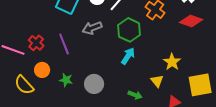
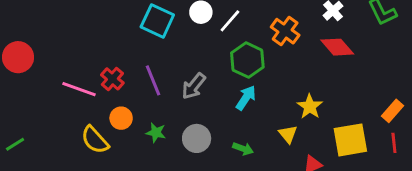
red diamond: (191, 21) -> (337, 47), turned 30
gray arrow: (92, 28) -> (194, 86), moved, turned -30
green arrow: (135, 95) -> (243, 149), moved

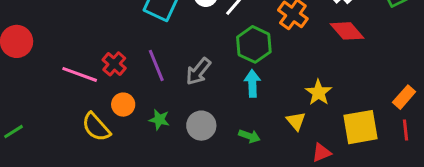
cyan arrow: (246, 98) -> (252, 83), turned -35

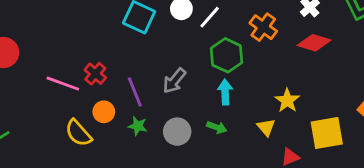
red diamond: (347, 31) -> (314, 43), turned -32
purple line: (156, 65) -> (135, 92), moved
green arrow: (249, 136) -> (217, 127), moved

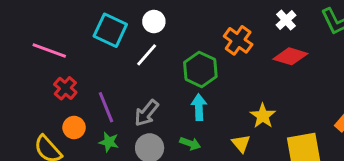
white line: (210, 17) -> (147, 55), moved
gray arrow: (174, 81) -> (147, 113), moved
pink line: (63, 84) -> (49, 51), moved

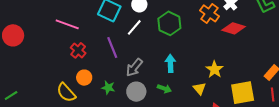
orange cross: (238, 40) -> (209, 13), moved
green hexagon: (200, 69) -> (169, 23), moved
purple line: (106, 107) -> (112, 47), moved

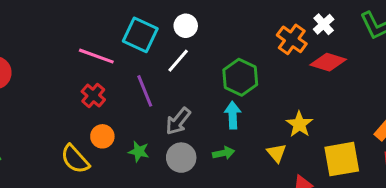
green hexagon: (169, 23) -> (240, 77), moved
pink line: (67, 24) -> (96, 56), moved
green arrow: (164, 89) -> (224, 153), turned -32

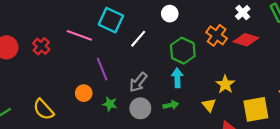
white circle: (186, 26) -> (170, 14), moved
orange cross: (292, 39) -> (217, 35), moved
purple line: (145, 91) -> (102, 69), moved
red cross: (93, 95) -> (41, 46), moved
yellow semicircle: (75, 159) -> (43, 109), moved

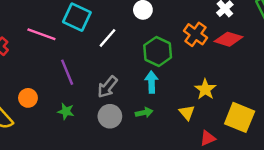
orange circle: (84, 93) -> (28, 98), moved
green star: (110, 104) -> (66, 111), moved
yellow square: (256, 109) -> (240, 117), turned 32

